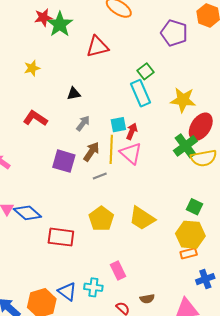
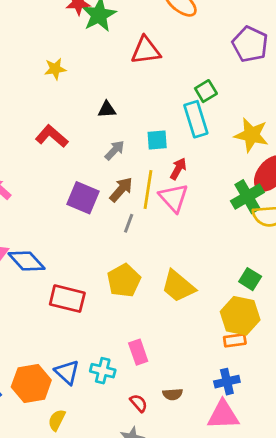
cyan square: (118, 125) -> (157, 140), moved
gray line: (100, 176) -> (129, 223), turned -56
blue cross: (205, 279) -> (227, 382), moved

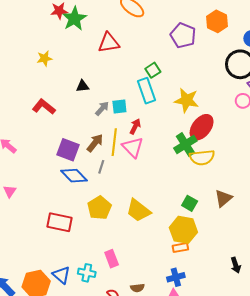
gray arrow: (115, 150) -> (102, 108), moved
blue diamond: (26, 261) -> (74, 176), moved

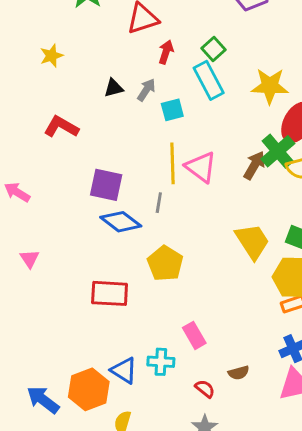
gray arrow: (102, 108) -> (146, 90), moved
red arrow: (135, 126) -> (166, 52), moved
brown arrow: (95, 143) -> (254, 165), moved
yellow trapezoid: (138, 210) -> (252, 241), moved, turned -152

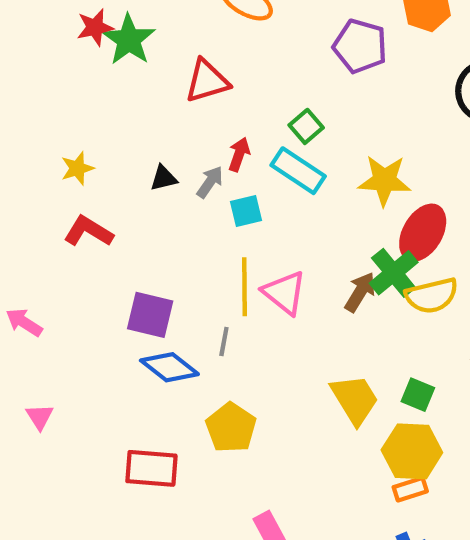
red arrow: (166, 52) -> (239, 154), moved
yellow star: (52, 56) -> (77, 168), moved
cyan rectangle: (209, 80) -> (298, 171), turned -30

